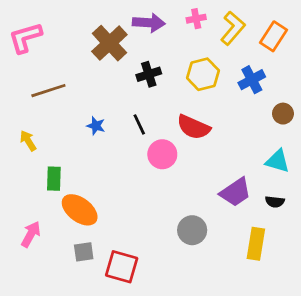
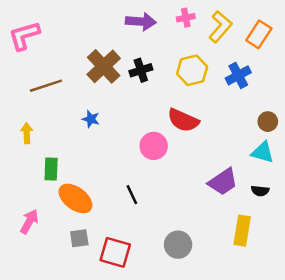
brown cross: (109, 43) -> (104, 66), moved
brown circle: (283, 114) -> (268, 122), moved
black line: (139, 124) -> (132, 195), moved
yellow arrow: (28, 141) -> (27, 133), turned 30
gray circle: (192, 230) -> (178, 245), moved

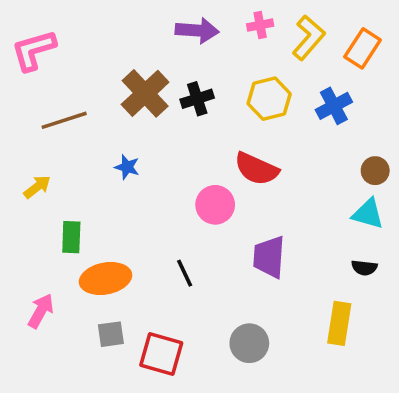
yellow arrow: (27, 133) -> (37, 187), turned 54
purple trapezoid: (223, 182) -> (269, 257), moved, turned 128
orange ellipse: (75, 198) -> (106, 278), turned -48

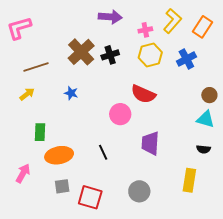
pink cross: (260, 25) -> (145, 30), moved
yellow arrow: (37, 187) -> (27, 94), moved

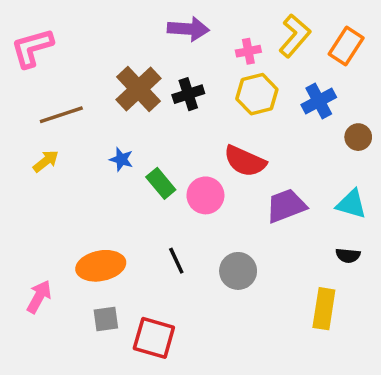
brown circle: (209, 95) -> (358, 137), moved
green rectangle: (40, 132) -> (161, 183), moved, turned -42
purple trapezoid: (150, 143) -> (286, 206), moved, turned 65
gray circle: (139, 191) -> (238, 271), moved

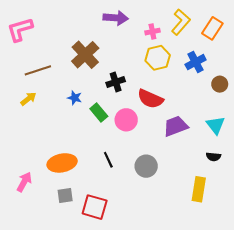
black cross: (188, 94) -> (116, 82), moved
cyan triangle: (351, 204) -> (216, 125), turned 36

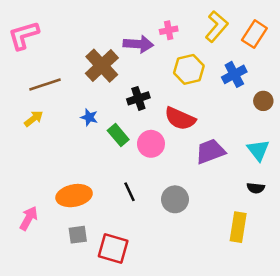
purple arrow: (116, 18) -> (138, 44), moved
pink cross: (152, 32) -> (169, 30), moved

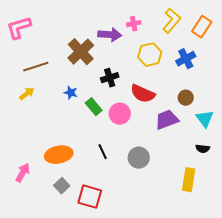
brown circle: (263, 101) -> (186, 98), moved
gray square: (78, 235) -> (62, 186), turned -35

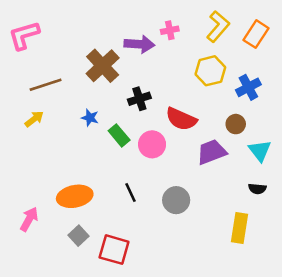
yellow hexagon: (150, 55) -> (210, 71), moved
blue cross: (186, 59) -> (248, 87), moved

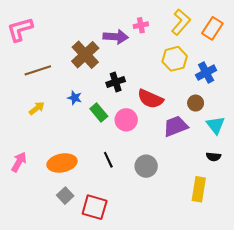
yellow arrow: (34, 119) -> (37, 108), moved
pink arrow: (29, 219) -> (19, 162), moved

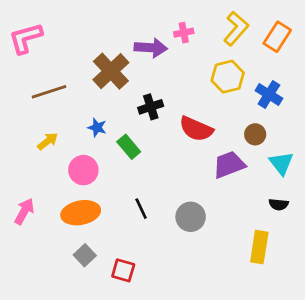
blue cross: (206, 73) -> (269, 94), turned -30
pink circle: (126, 120) -> (83, 170), moved
red square: (95, 207) -> (123, 270), size x0.7

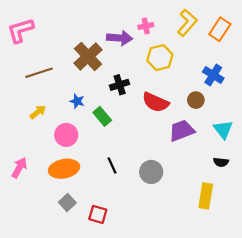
yellow hexagon: (228, 77) -> (160, 58), moved
brown circle: (255, 134) -> (196, 100), moved

